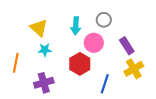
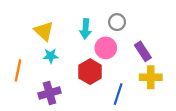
yellow cross: (134, 69) -> (151, 77), turned 30

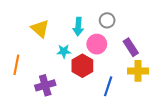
cyan star: (51, 56) -> (64, 51), moved

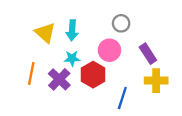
cyan arrow: (78, 27) -> (72, 30), moved
orange line: (16, 65) -> (31, 74), moved
purple cross: (45, 85) -> (59, 79), moved, turned -30

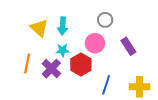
yellow cross: (156, 81) -> (140, 87), moved

